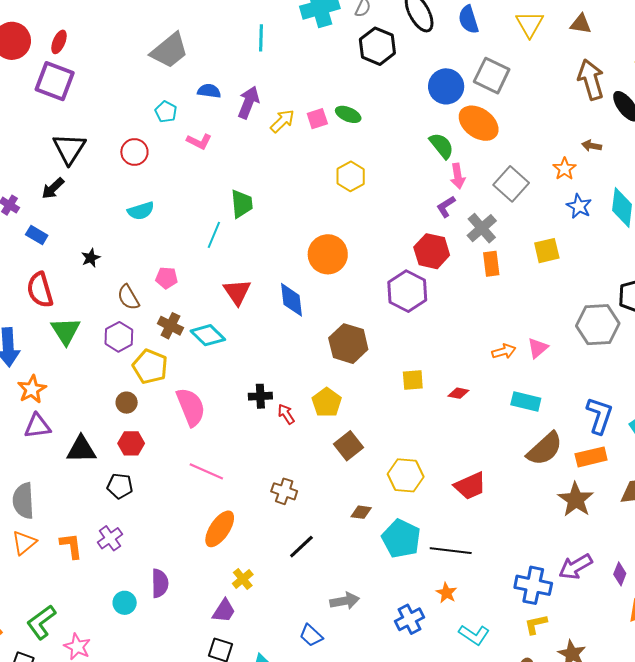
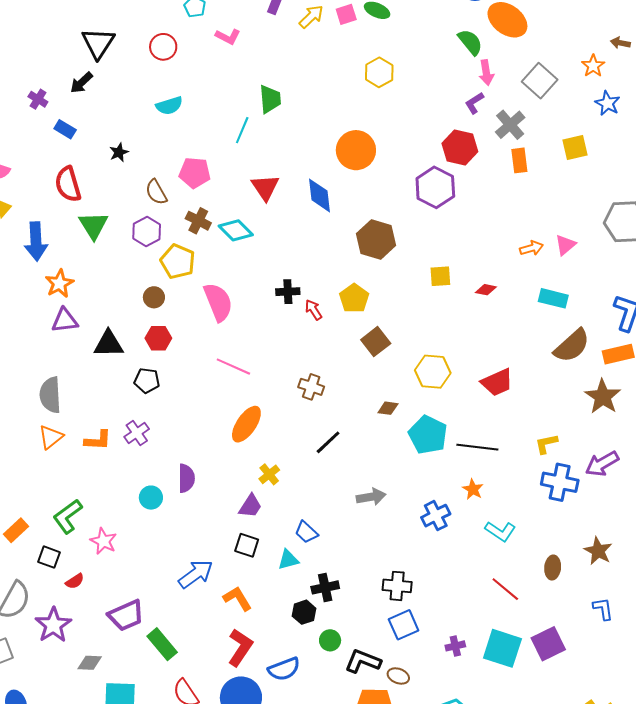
pink pentagon: (167, 278) -> (195, 173), size x1.4
orange L-shape: (71, 546) -> (98, 440), turned 100
yellow L-shape: (536, 624) -> (546, 444), moved
blue trapezoid: (311, 635) -> (306, 532), moved

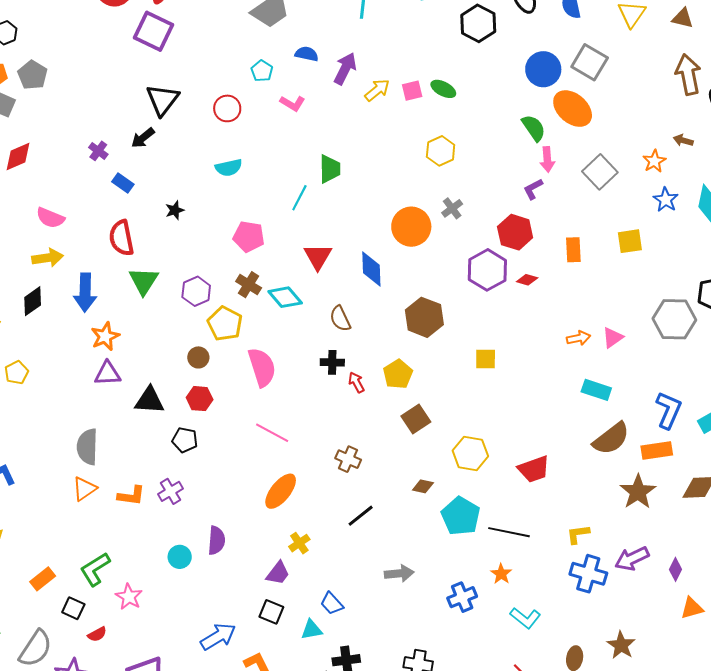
gray cross: (510, 125) -> (452, 208), moved, size x0.7
brown semicircle: (156, 192) -> (340, 319), moved
red diamond: (486, 290) -> (527, 280), moved

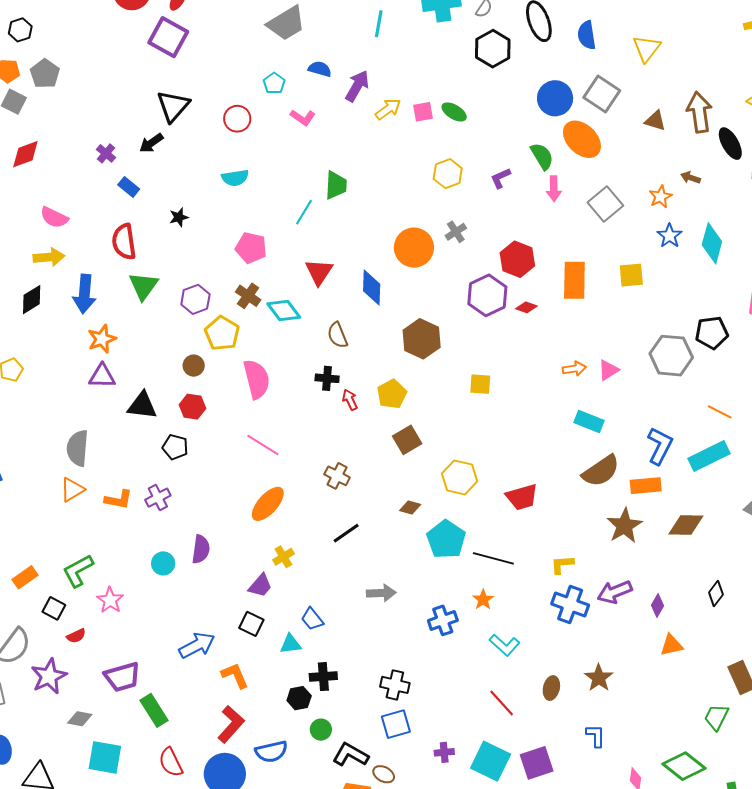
brown triangle: (683, 18) -> (655, 121), moved
purple L-shape: (533, 189) -> (501, 178), moved
orange rectangle: (573, 250) -> (574, 280), size x1.5

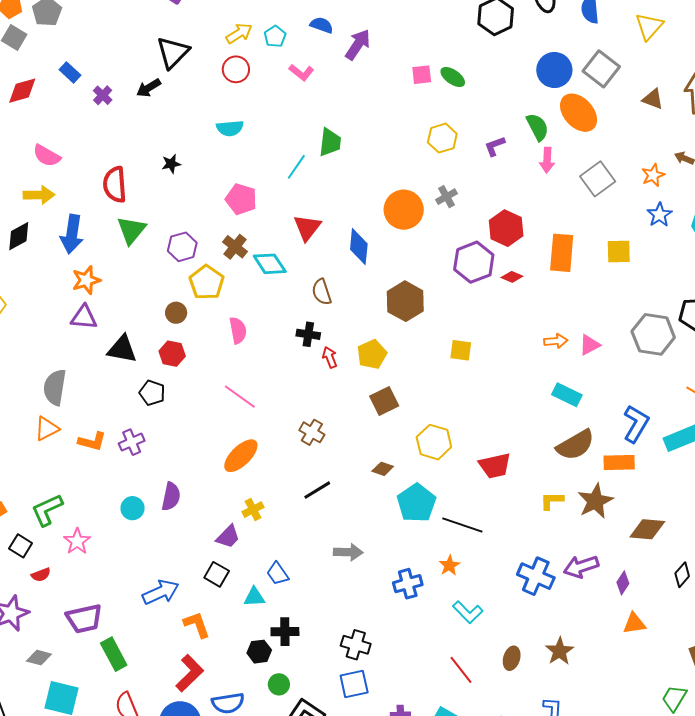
yellow arrow: (388, 109) -> (239, 33), moved
blue rectangle: (129, 187) -> (70, 72), moved
pink semicircle: (257, 379) -> (238, 330), size x0.7
brown diamond: (686, 525) -> (647, 529), moved
yellow L-shape: (562, 564) -> (552, 501), moved

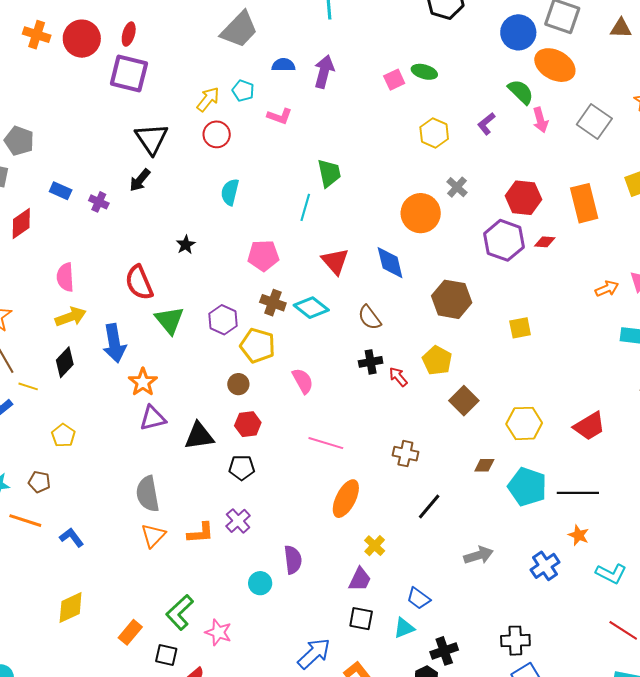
cyan semicircle: (230, 128) -> (230, 192), turned 128
pink semicircle: (47, 156) -> (65, 277), turned 76

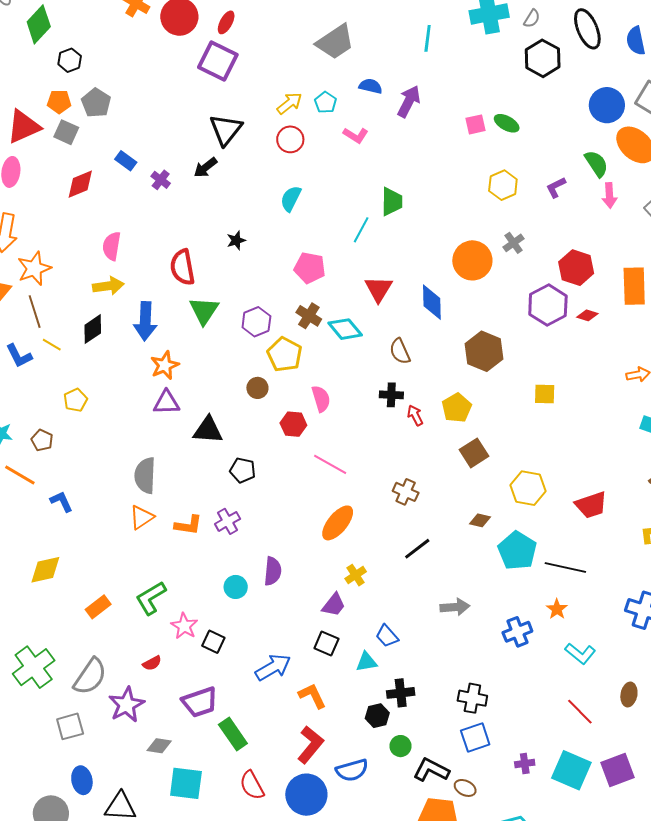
red hexagon: (248, 424) -> (293, 424), moved
black square: (166, 655) -> (213, 642), moved

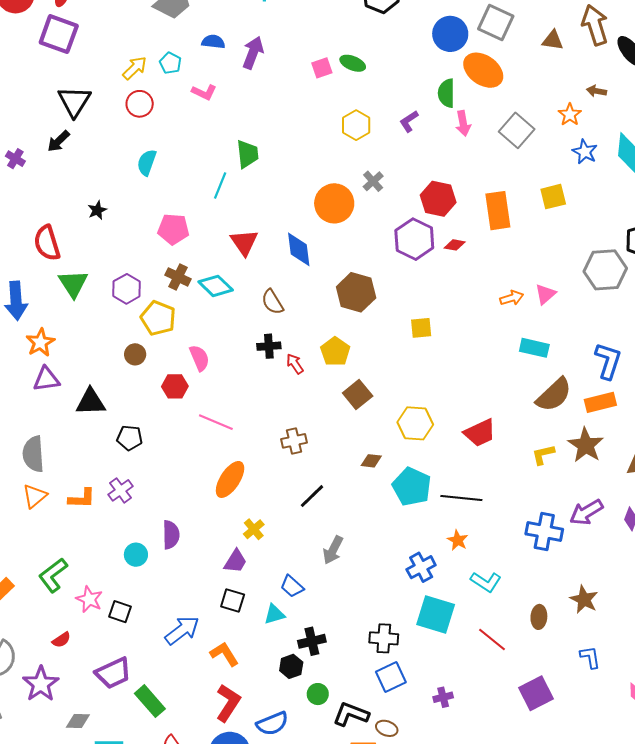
green semicircle: (596, 164) -> (446, 93), turned -140
brown cross: (406, 492) -> (294, 441), turned -30
gray arrow: (455, 607) -> (333, 550), moved, turned 128
cyan square: (571, 770) -> (436, 615), moved

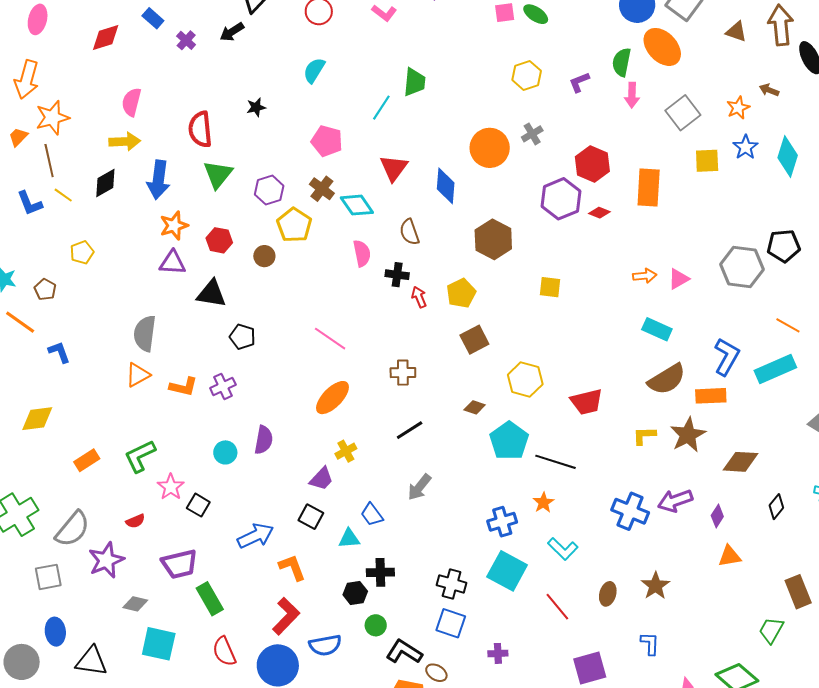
yellow square: (553, 197) -> (707, 161), moved
pink semicircle: (199, 358) -> (362, 253), moved
red hexagon: (175, 386) -> (219, 240), moved
blue square: (391, 677) -> (451, 623), turned 32

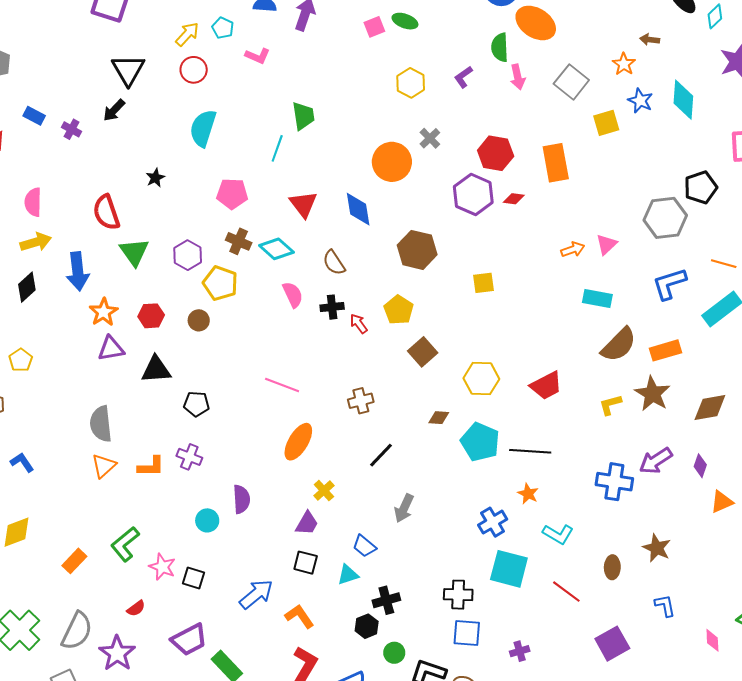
cyan semicircle: (314, 70) -> (203, 128), size x1.4
blue L-shape: (727, 357) -> (669, 284), moved, turned -123
purple cross: (223, 386) -> (189, 457), turned -30

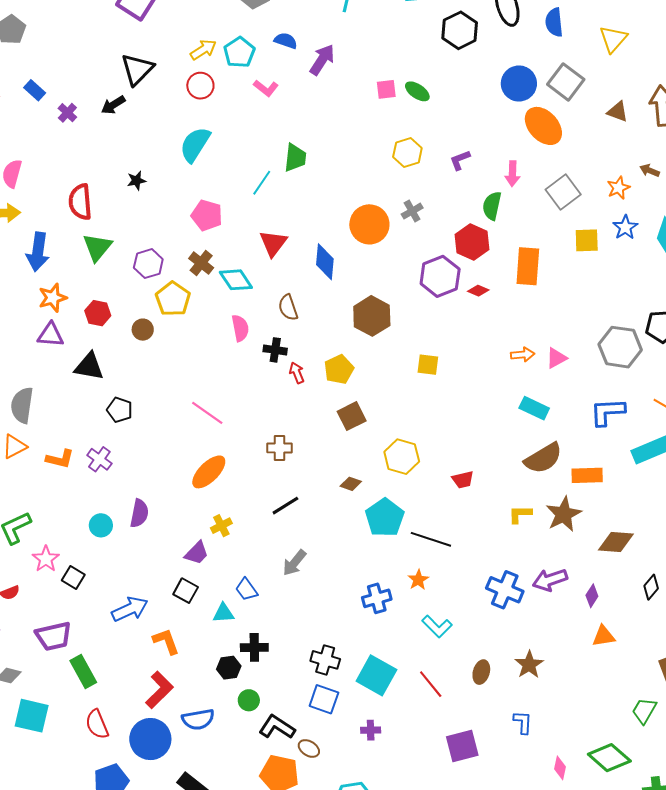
cyan pentagon: (223, 28) -> (239, 52), size x1.4
green semicircle: (500, 47) -> (492, 206), moved
red trapezoid: (546, 386) -> (463, 480), size x0.7
cyan square: (509, 569) -> (376, 675), moved

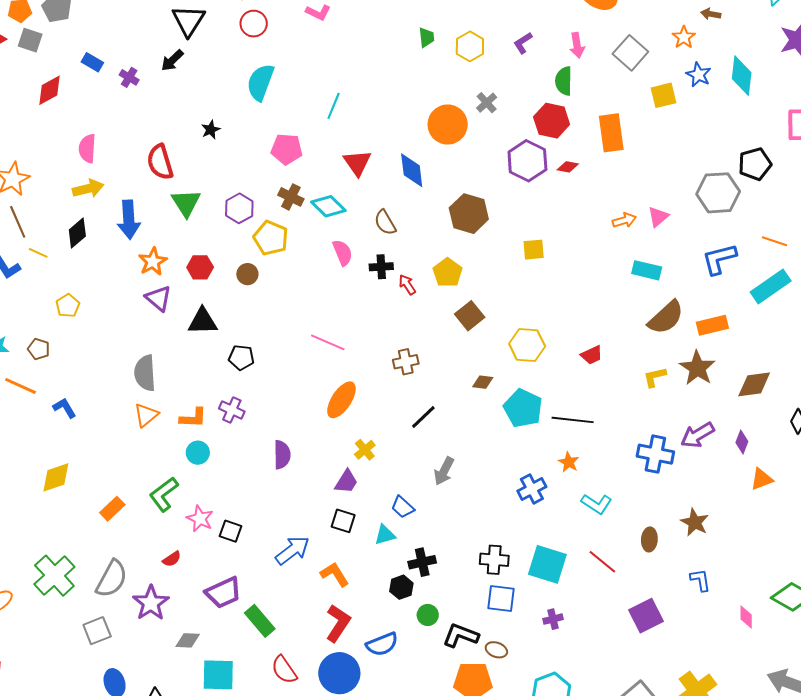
green trapezoid: (295, 158) -> (426, 37), moved, size x0.7
purple triangle: (51, 335) -> (158, 298), turned 48
cyan circle: (101, 525) -> (198, 453), moved

